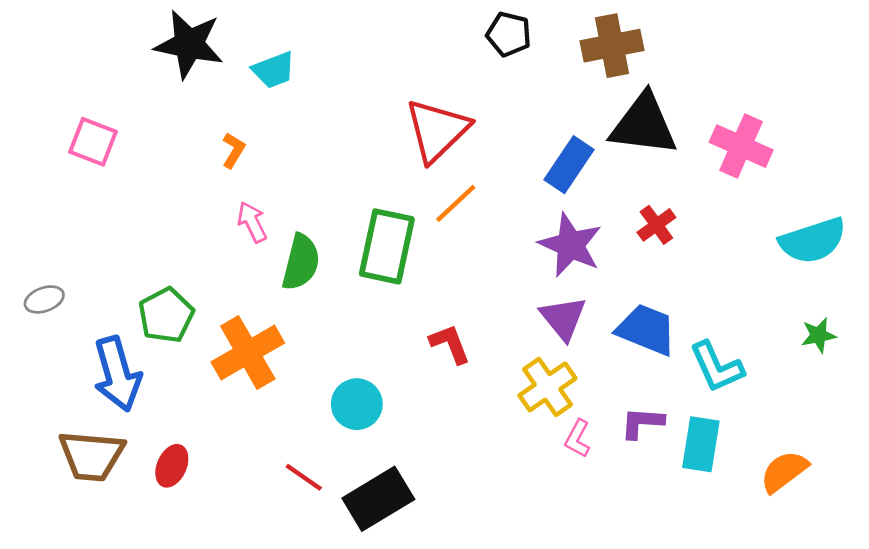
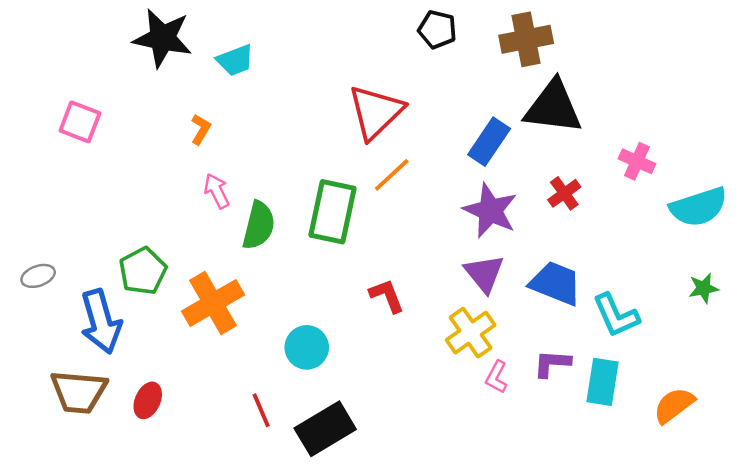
pink cross: (741, 146) -> (637, 161), moved, size x0.7
gray ellipse: (44, 299) -> (38, 276), moved
red line: (304, 477) -> (261, 410), turned 32

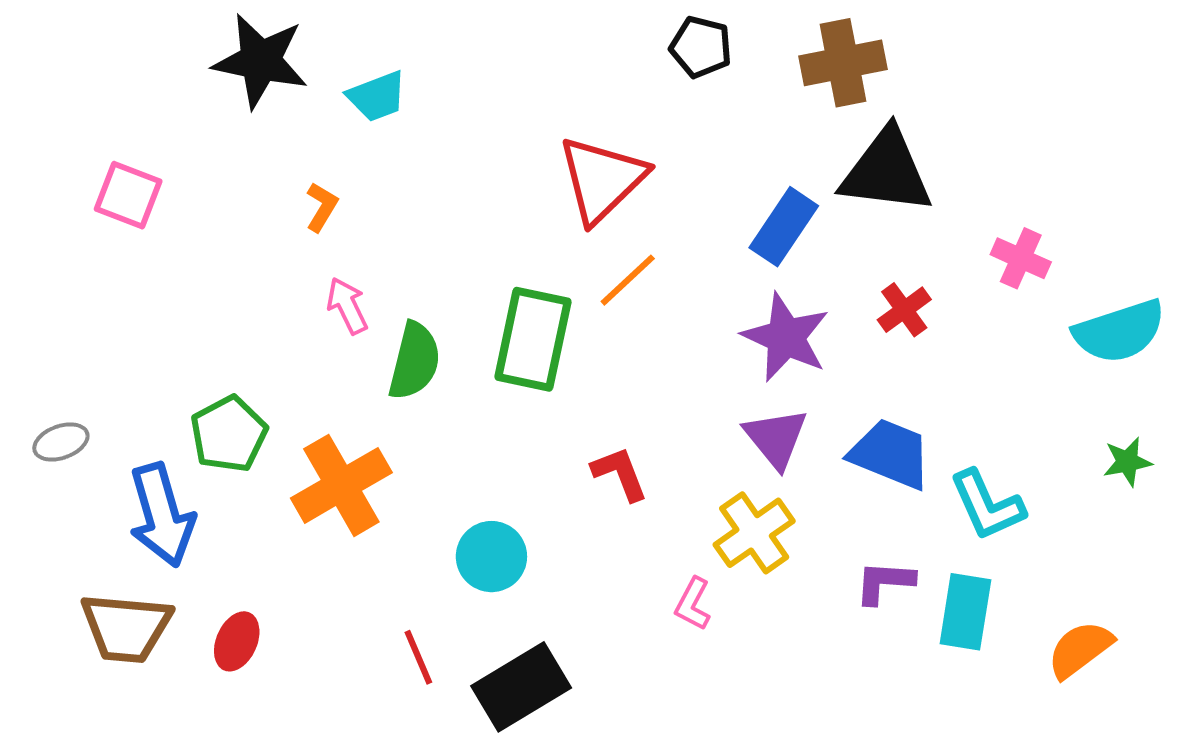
pink L-shape: (496, 377) -> (693, 604), moved

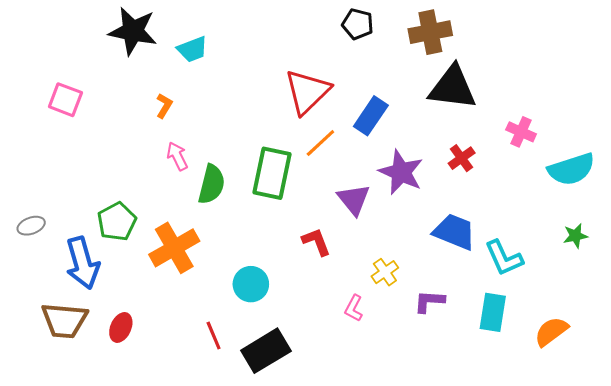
blue rectangle: (784, 227) -> (371, 116), moved
purple triangle: (776, 438) -> (354, 199), moved
yellow cross: (754, 533) -> (385, 272), size x0.7
purple L-shape: (884, 582) -> (429, 301), moved

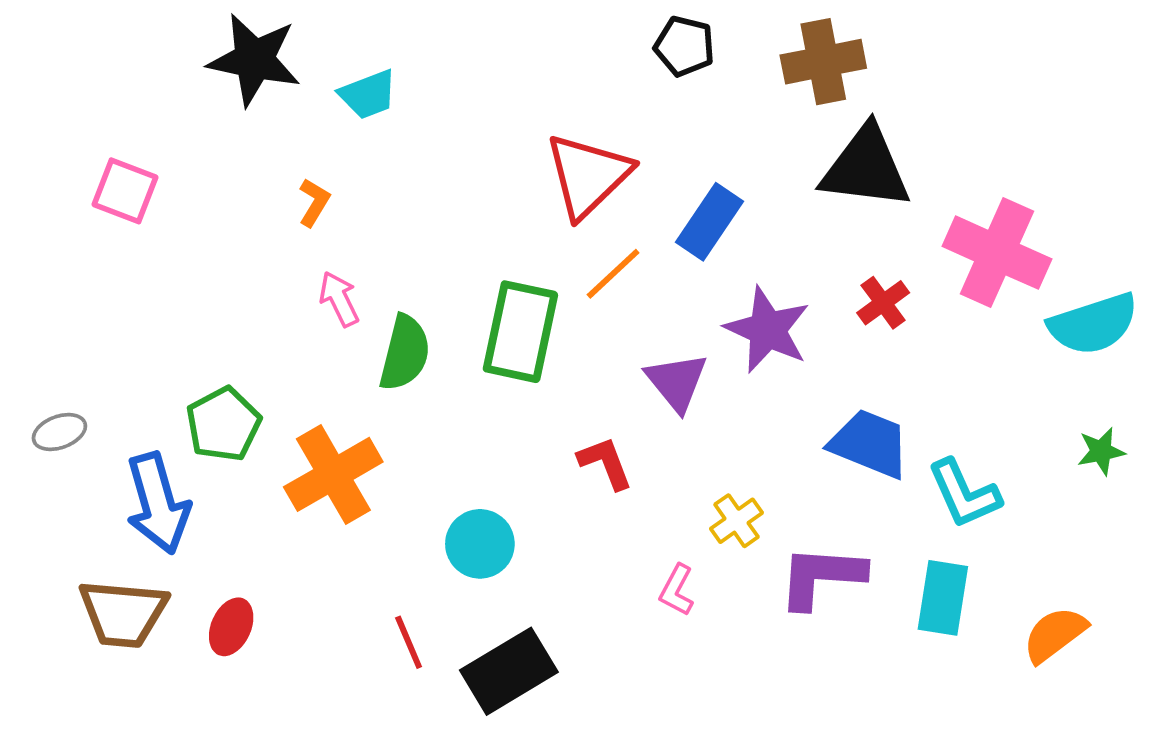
pink cross: (521, 132) -> (997, 253), size x1.8
purple L-shape: (429, 301) -> (821, 577), size x1.5

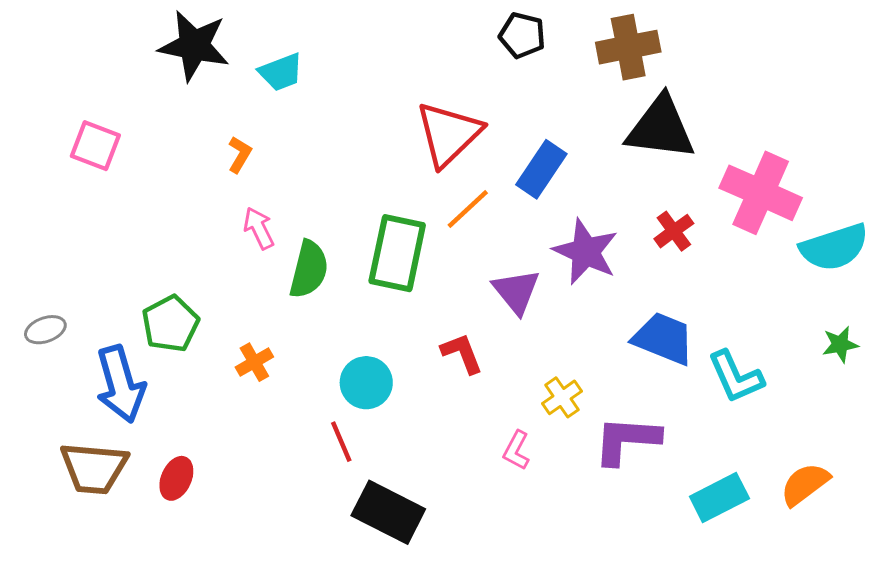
orange cross: (333, 474) -> (254, 362), size x0.5
cyan circle: (480, 544) -> (366, 383), moved
cyan rectangle: (943, 598) -> (719, 497), moved, turned 54
red line: (409, 642) -> (341, 442), moved
black rectangle: (509, 671) -> (388, 512), turned 58

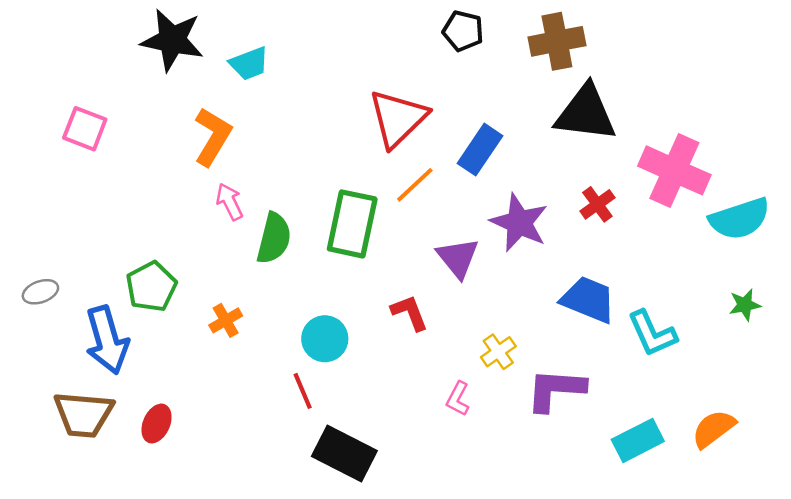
orange L-shape: (240, 155) -> (213, 137), size x1.8

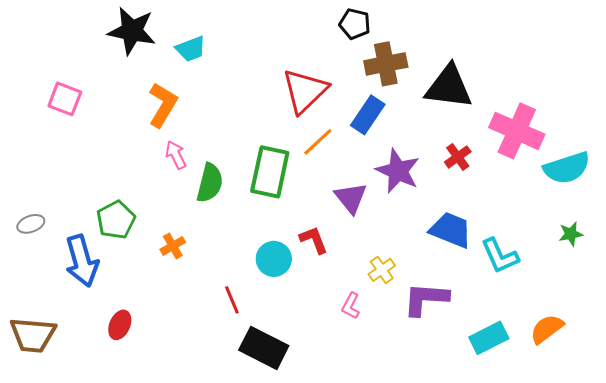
brown cross: (557, 41) -> (386, 64), moved
cyan circle: (325, 339) -> (274, 259), moved
brown trapezoid: (83, 414) -> (33, 335), moved

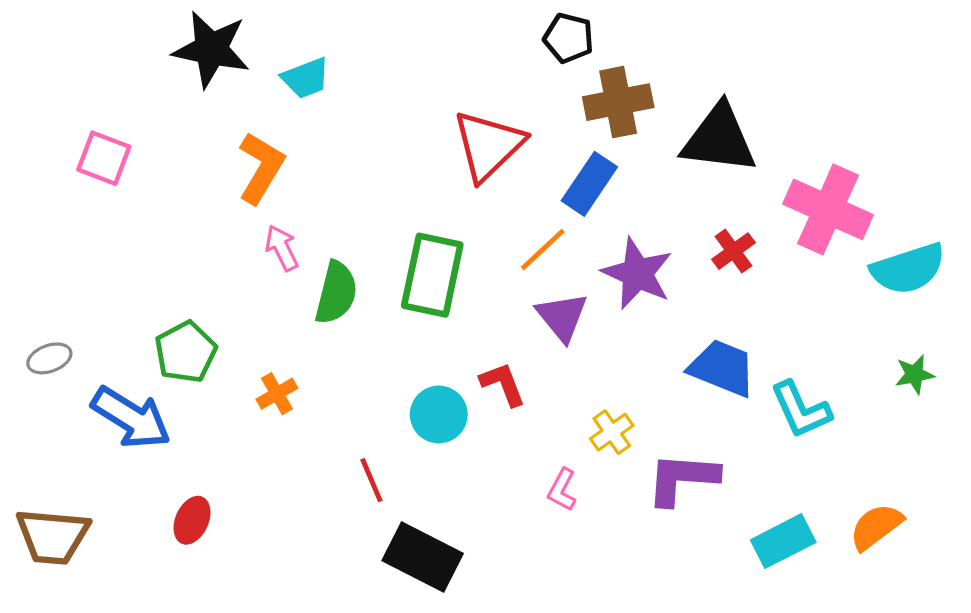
orange line: (318, 142) -> (543, 249), moved
blue arrow: (82, 261) -> (131, 418), turned -42

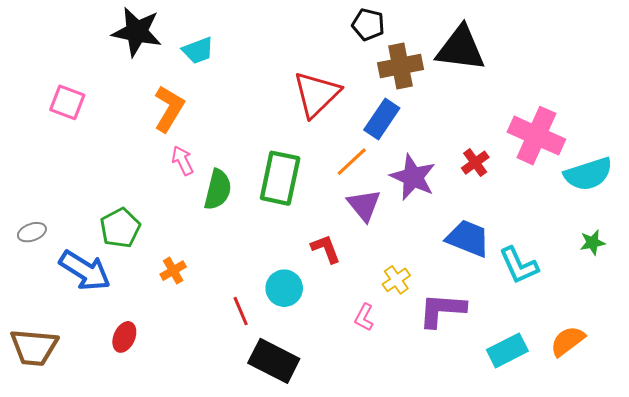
black triangle: (719, 139) -> (461, 48), moved
orange cross: (277, 394) -> (173, 271), moved
cyan circle: (439, 414) -> (284, 288), moved

